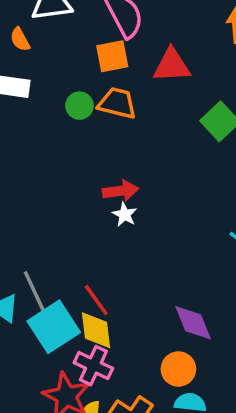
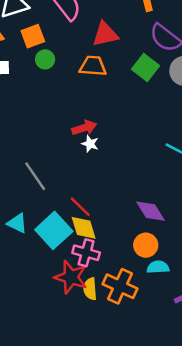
orange square: (112, 56) -> (33, 36), moved
orange trapezoid: (117, 103) -> (93, 66), moved
green circle: (79, 106) -> (45, 59), moved
gray line: (35, 292) -> (35, 176), moved

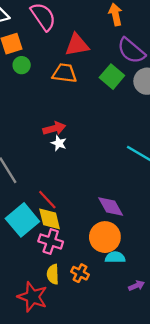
orange circle: (146, 245) -> (105, 237), size x1.4
red star: (71, 277) -> (32, 297), moved
orange cross: (120, 286) -> (80, 273), size x0.6

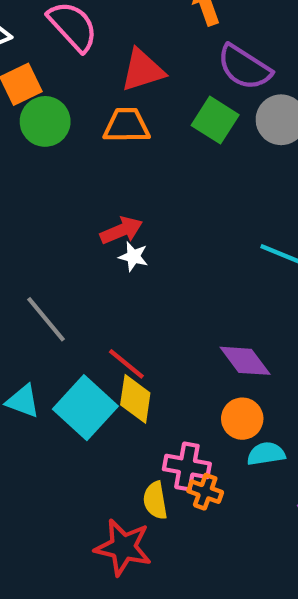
green circle: (22, 65) -> (45, 121), size x1.5
yellow diamond: (50, 219) -> (135, 399), turned 30
orange circle: (105, 237) -> (242, 419), size x0.7
pink cross: (51, 241) -> (187, 466), moved

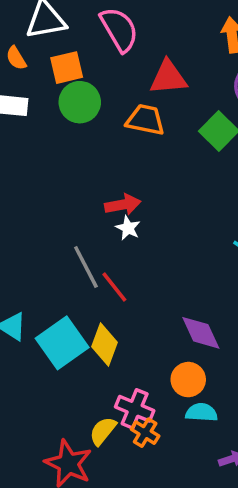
gray line: (46, 319) -> (86, 267), moved
red line: (126, 364) -> (114, 287), moved
yellow semicircle: (155, 500) -> (103, 431), turned 36

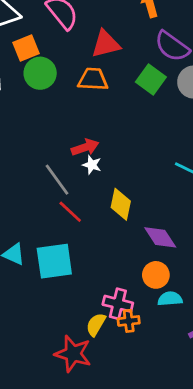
gray line: (86, 267) -> (57, 180), moved
red line: (114, 287) -> (70, 212), moved
cyan square: (62, 343) -> (54, 261), turned 36
yellow diamond: (104, 345) -> (121, 204), moved
orange cross: (145, 433) -> (129, 321), turned -30

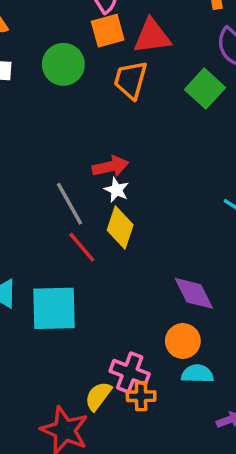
orange square: (26, 48) -> (108, 31), moved
orange trapezoid: (93, 79) -> (130, 80), turned -84
yellow diamond: (121, 204) -> (120, 228), moved

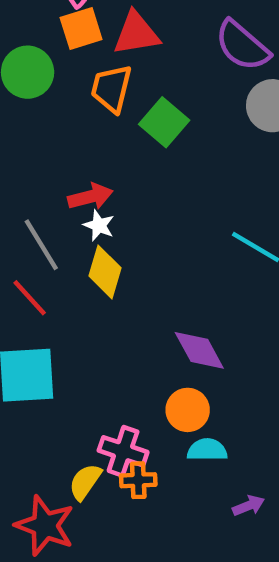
green square: (205, 89) -> (164, 122), moved
red line: (82, 247) -> (30, 298), moved

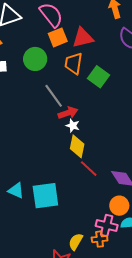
gray line: (41, 245) -> (54, 96), moved
red line: (30, 298) -> (89, 169), moved
pink cross: (123, 451) -> (107, 226), moved

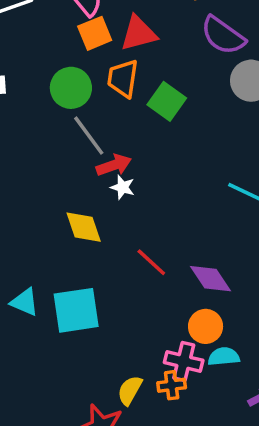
green circle: (35, 59) -> (71, 88), moved
yellow diamond: (77, 146) -> (84, 227), moved, turned -30

